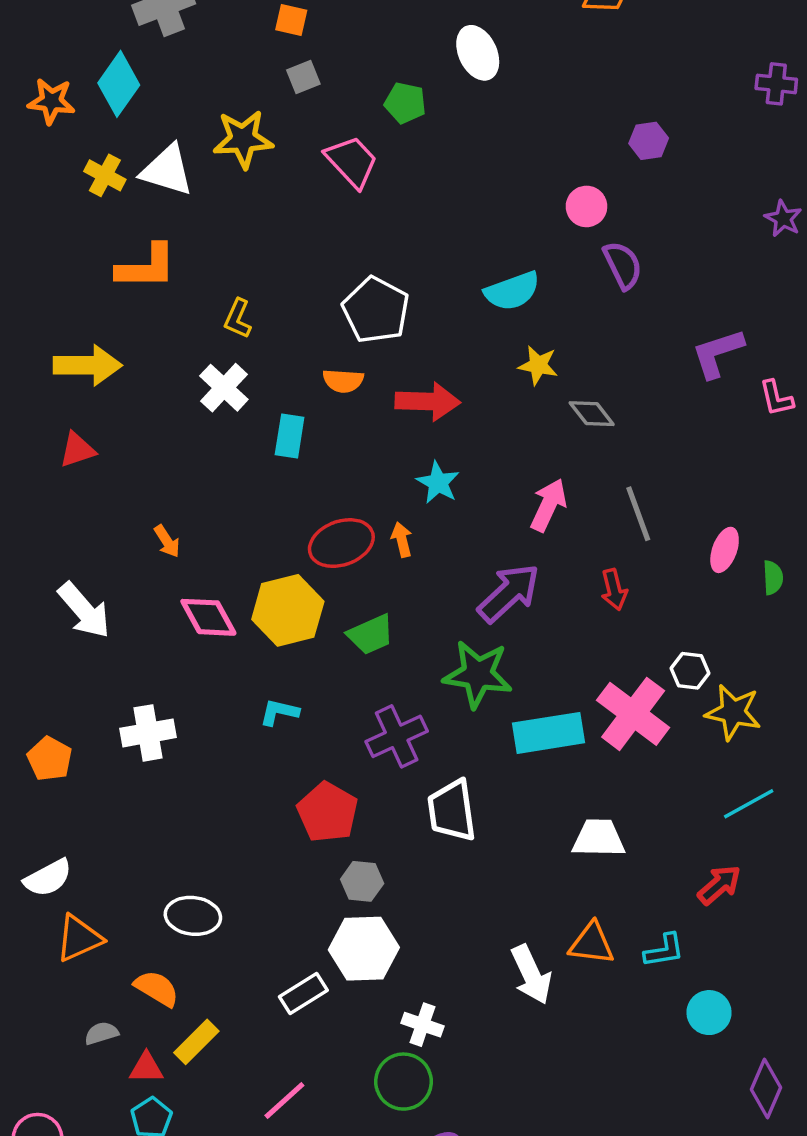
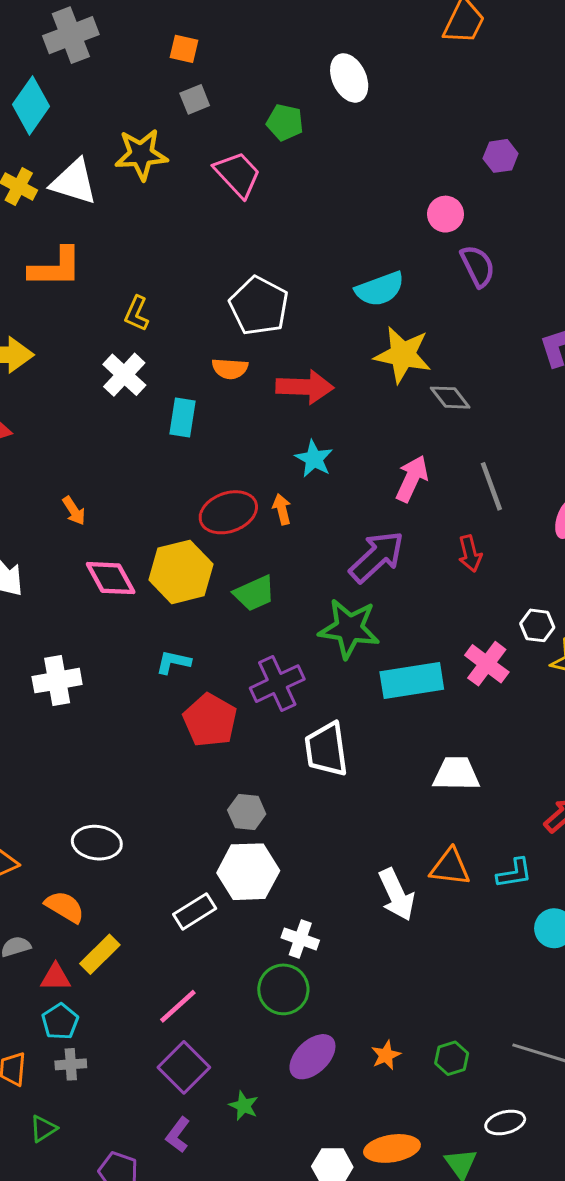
yellow star: (538, 365) -> (403, 355), size x1.6
pink cross: (633, 714) -> (487, 664), size x0.7
red pentagon: (328, 812) -> (210, 720), moved

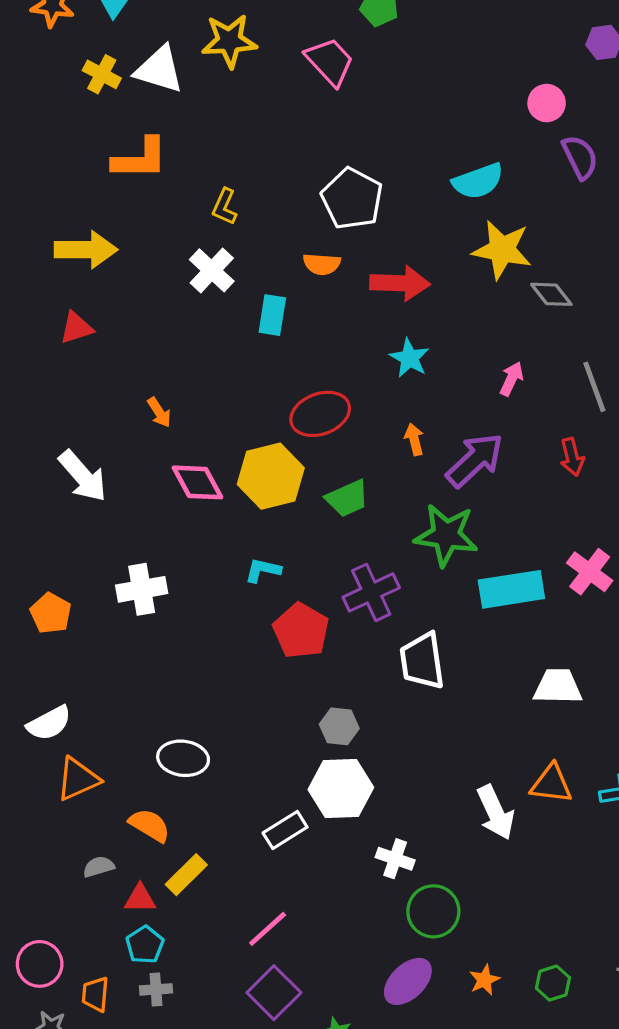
pink arrow: (412, 479) -> (511, 379), size x0.7
orange arrow: (282, 509) -> (414, 439), moved
green circle: (283, 989) -> (433, 911), moved

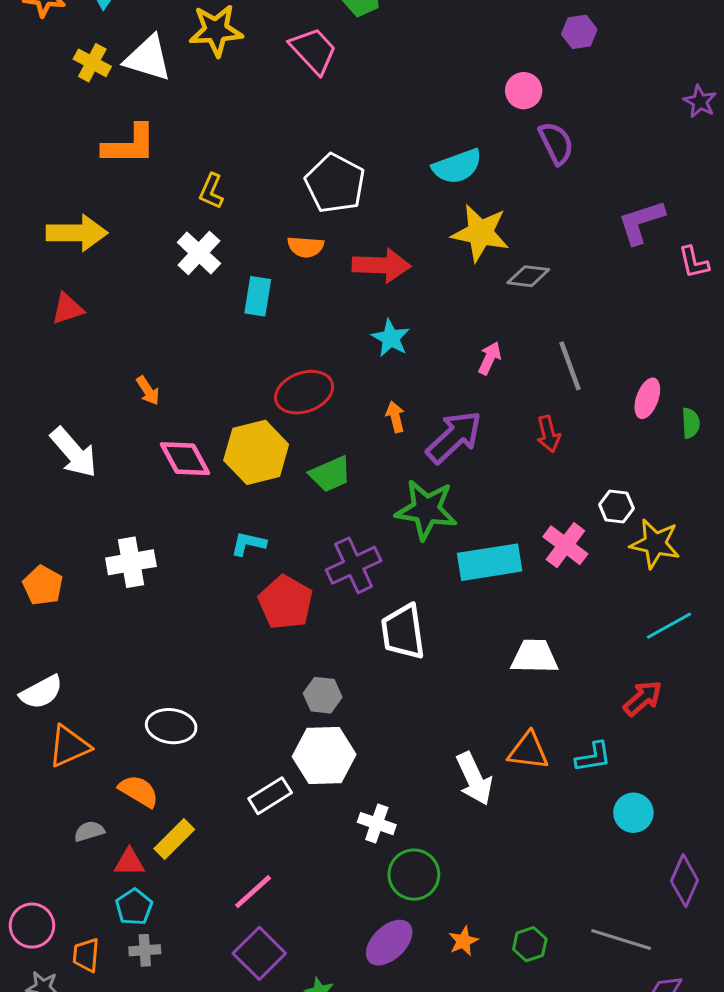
gray diamond: (551, 294) -> (528, 276), turned -45

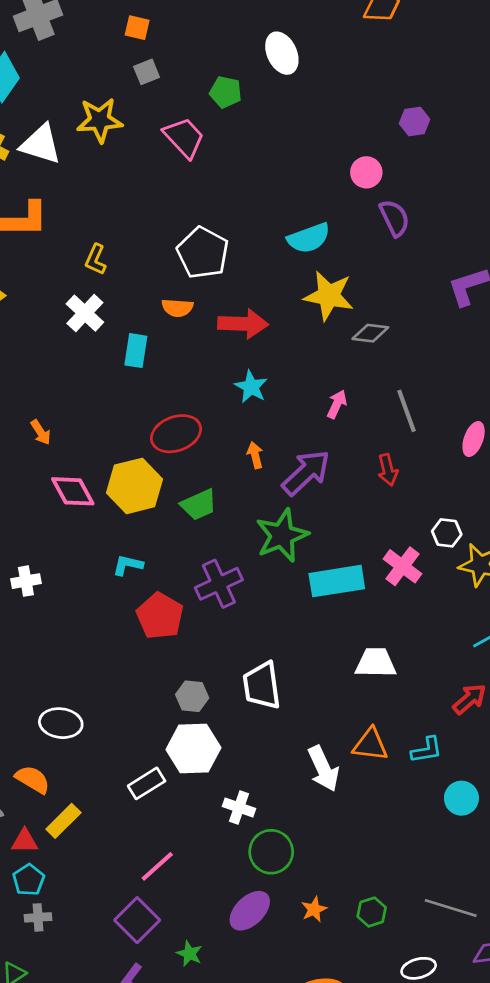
green star: (426, 510) -> (282, 536), turned -30
white cross: (131, 562) -> (26, 581), size x0.7
white trapezoid: (403, 632) -> (262, 686), moved
pink line: (253, 892) -> (157, 866), moved

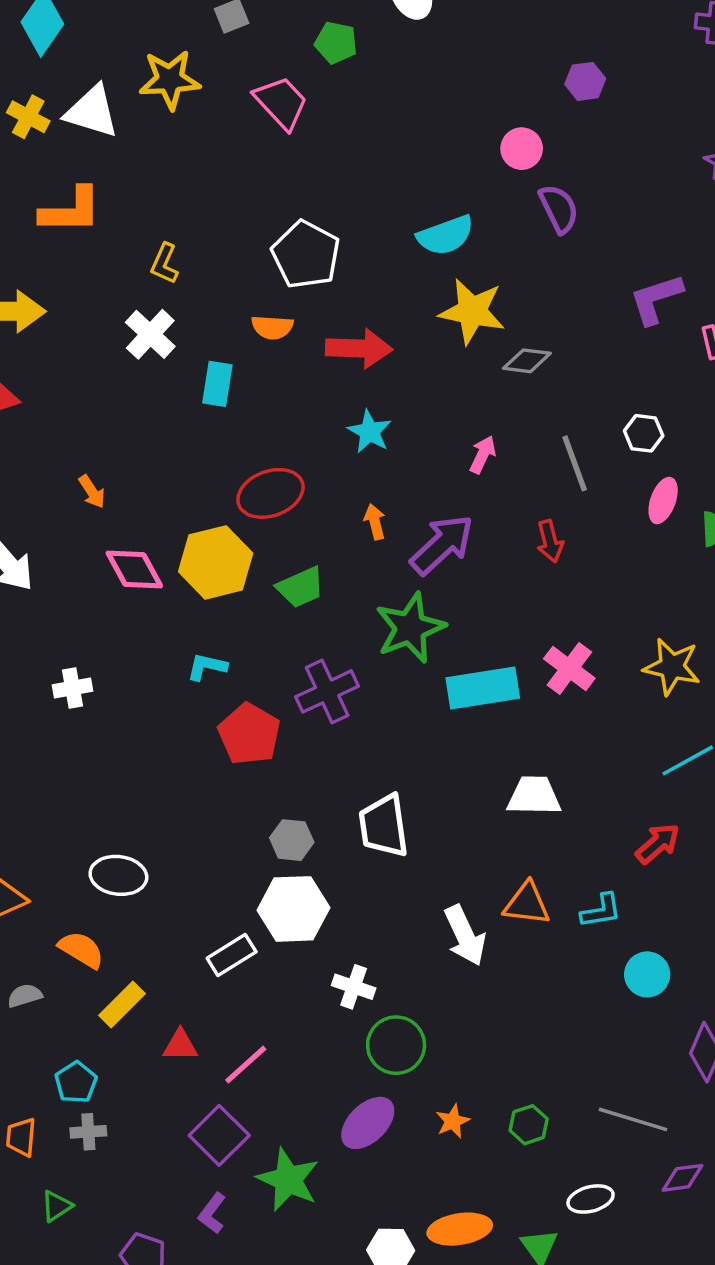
white hexagon: (447, 533) -> (644, 433), moved
red triangle: (25, 841) -> (180, 1045), moved
green star: (189, 954) -> (288, 1180), size x1.8

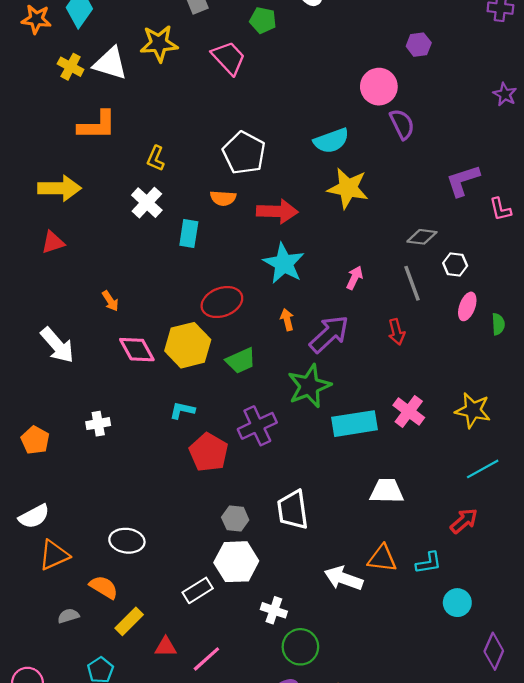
pink circle: (522, 149) -> (379, 87), size x1.4
gray diamond: (527, 361) -> (422, 237), moved
cyan star: (370, 432) -> (284, 263), size x1.5
white arrow: (465, 936) -> (343, 578), turned 135

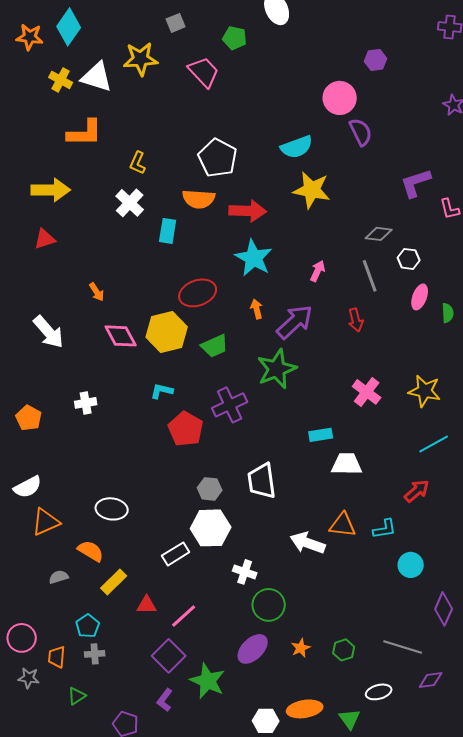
orange semicircle: (223, 198) -> (199, 199), size x1.4
cyan rectangle: (355, 424) -> (321, 435), moved, size x0.6

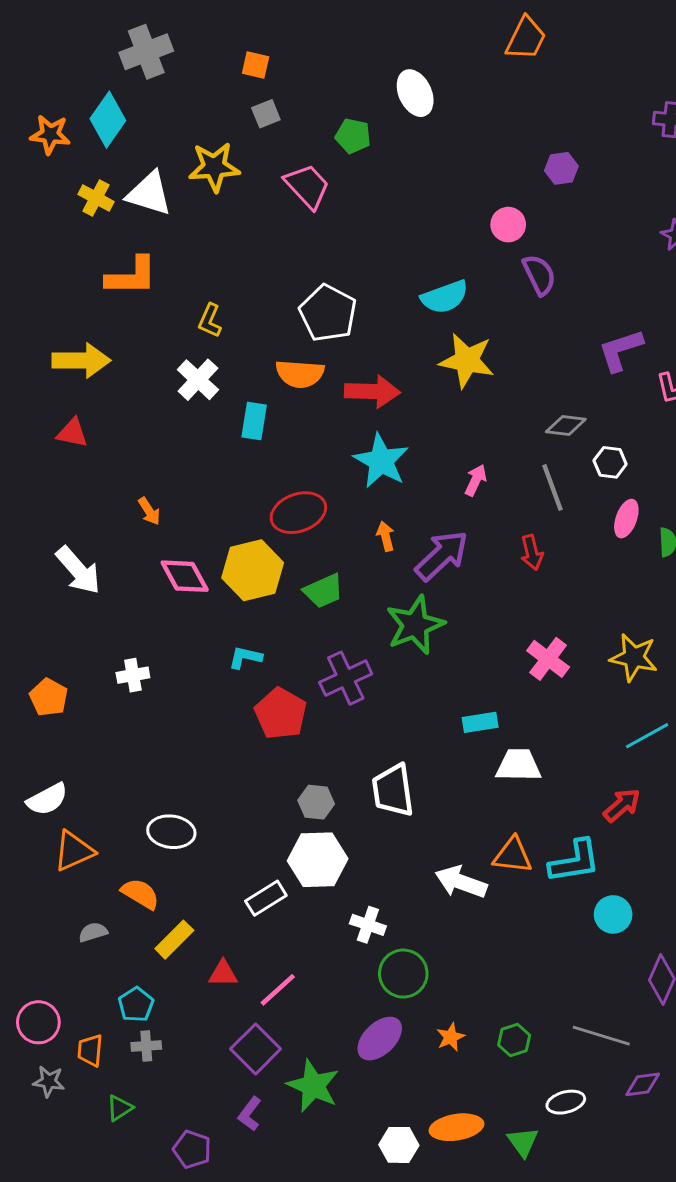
pink circle: (340, 98) -> (508, 225), size x0.7
red triangle: (45, 239) -> (72, 433), turned 30
cyan L-shape: (385, 529) -> (575, 861), size x1.5

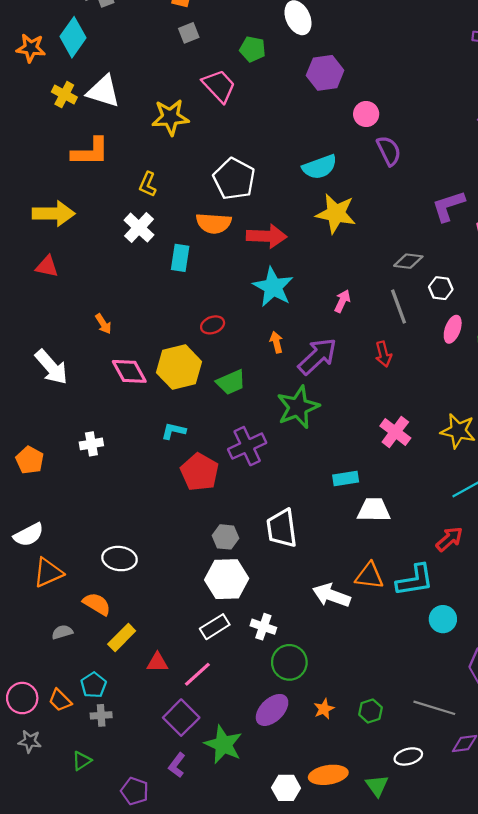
yellow star: (214, 167) -> (170, 117), moved
purple hexagon: (561, 168) -> (325, 73), moved, size x1.5
red ellipse: (298, 513) -> (213, 325), size x0.6
white rectangle: (266, 898) -> (215, 627), moved
orange trapezoid: (90, 1050) -> (60, 700), moved, turned -50

